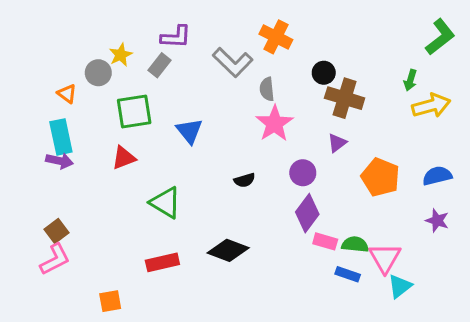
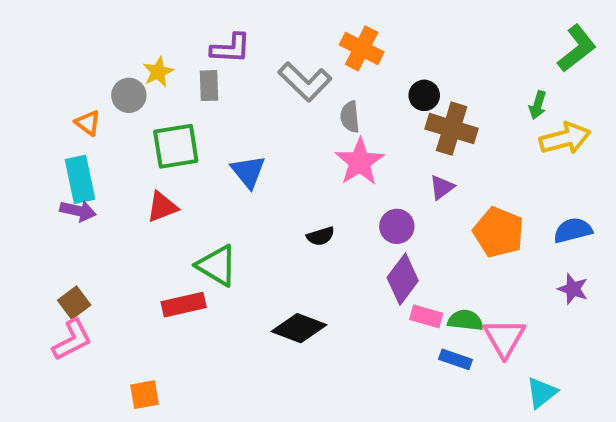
gray rectangle: (159, 65) -> (209, 86), turned -40
red rectangle: (162, 262) -> (184, 305), moved
cyan triangle: (400, 286) -> (542, 393), moved

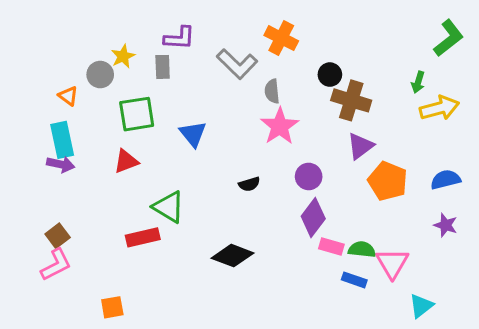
purple triangle: (442, 187) -> (360, 146), moved, size x1.4

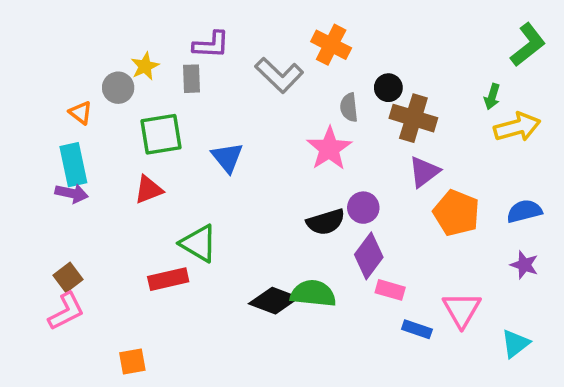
gray semicircle: (272, 91) -> (349, 107), moved
black semicircle: (249, 184) -> (326, 222), moved, size x1.5
green semicircle: (362, 249) -> (313, 293), moved, size x1.4
cyan triangle: (421, 306) -> (515, 344), moved

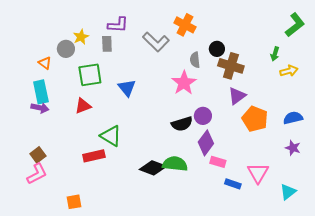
yellow arrow: (517, 127) -> (289, 71), size x0.7

